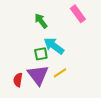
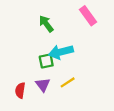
cyan arrow: (54, 46) -> (61, 52), turned -50
purple triangle: (38, 75) -> (43, 85), size x0.6

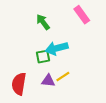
purple triangle: (43, 85) -> (48, 81), moved, turned -48
red semicircle: (20, 90) -> (19, 84), size x1.5

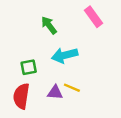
green square: (43, 57) -> (29, 67), moved
yellow line: (63, 77) -> (72, 88), turned 56

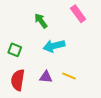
green square: (29, 67) -> (15, 50), moved, turned 32
yellow line: (72, 88) -> (69, 76), moved

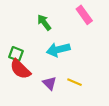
purple triangle: (46, 77) -> (50, 83), turned 40
red semicircle: (18, 80) -> (20, 69), moved, turned -55

